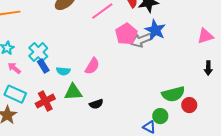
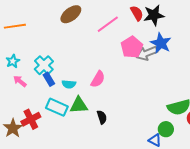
cyan rectangle: (15, 94) -> (57, 107), moved
red cross: (45, 101) -> (31, 119), moved
black semicircle: (96, 104) -> (102, 117), turned -88

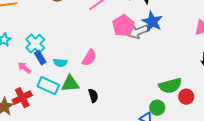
pink arrow: (20, 81) -> (24, 68), moved

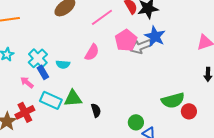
pink semicircle: (89, 58) -> (92, 52), moved
cyan semicircle: (60, 63) -> (63, 64), moved
green circle: (157, 108) -> (136, 122), moved

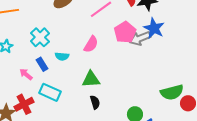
cyan cross: (38, 58) -> (40, 37), moved
green triangle: (73, 98) -> (91, 79), moved

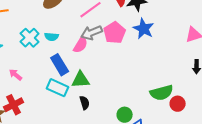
gray arrow: (140, 38) -> (92, 33), moved
cyan semicircle: (62, 56) -> (52, 37), moved
blue rectangle: (42, 64) -> (60, 65), moved, size x1.5
cyan rectangle: (50, 92) -> (58, 88), moved

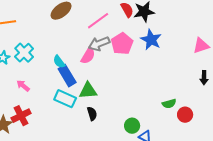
cyan semicircle: (52, 37) -> (59, 62), moved, turned 48
cyan cross: (30, 38) -> (24, 53), moved
green semicircle: (162, 93) -> (169, 104), size x0.6

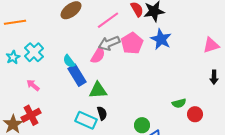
cyan rectangle: (65, 99) -> (86, 120), moved

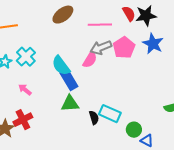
pink line: (108, 20) -> (100, 25), turned 35
cyan semicircle: (69, 61) -> (61, 66), size x1.5
green triangle: (98, 90) -> (70, 104), moved
cyan rectangle: (86, 120) -> (110, 114), moved

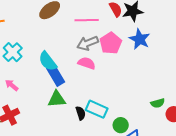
pink semicircle: (90, 60) -> (87, 63), moved, turned -102

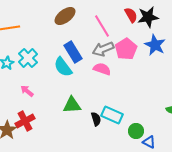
pink line: (87, 20) -> (102, 26), turned 60
blue rectangle: (56, 75) -> (73, 52), moved

